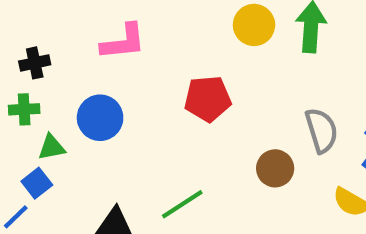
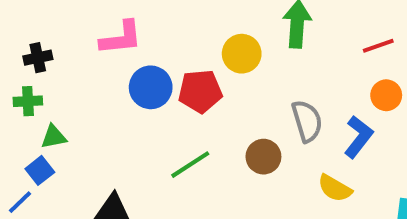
yellow circle: (254, 25) -> (242, 54), moved
blue circle: (100, 118) -> (151, 87), moved
green line: (182, 204) -> (190, 165), moved

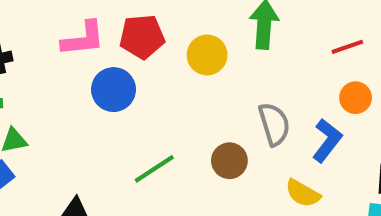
red pentagon: (200, 91) -> (142, 37), moved

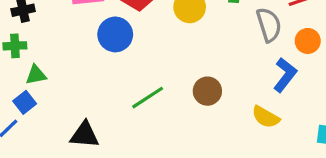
gray semicircle: (274, 124) -> (269, 25), moved

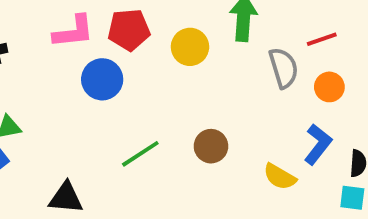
blue L-shape: (285, 75) -> (318, 144), moved

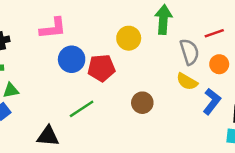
red pentagon: (129, 30) -> (101, 68), moved
green line: (140, 154) -> (82, 109), moved
yellow semicircle: (280, 177) -> (187, 82), moved

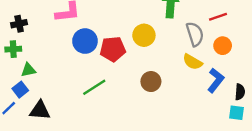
yellow circle: (129, 38) -> (144, 35), moved
black triangle: (48, 136) -> (40, 110), moved

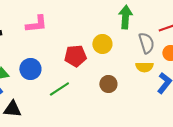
blue circle: (85, 41) -> (30, 69), moved
yellow semicircle: (193, 62) -> (144, 67), turned -30

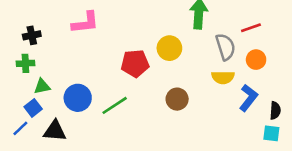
blue circle: (30, 69) -> (78, 98), moved

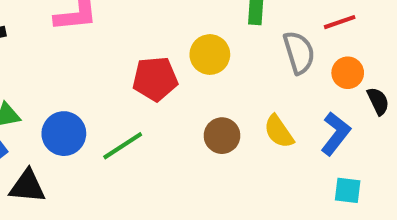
yellow semicircle: (223, 77) -> (279, 132), moved, turned 55
black semicircle: (275, 111) -> (378, 101), moved, turned -30
cyan square: (271, 133) -> (348, 190), moved

